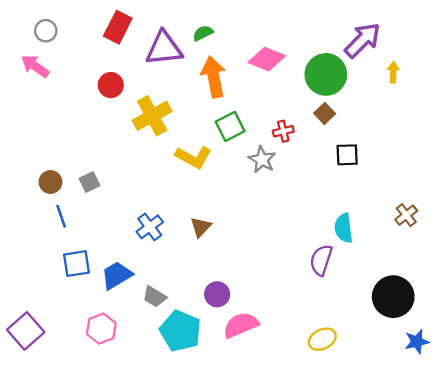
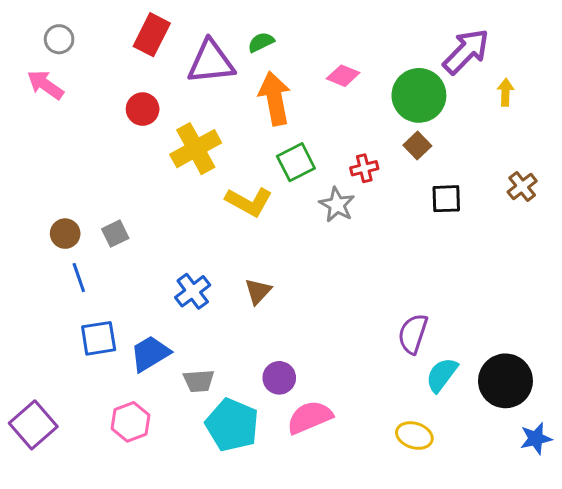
pink diamond: (267, 59) -> (343, 76), size x0.7
brown cross: (406, 215) -> (522, 186), moved
cyan semicircle: (344, 228) -> (442, 375), moved, turned 44
gray trapezoid: (154, 297) -> (199, 381), turned -35
yellow ellipse: (322, 339) -> (414, 436), turned 44

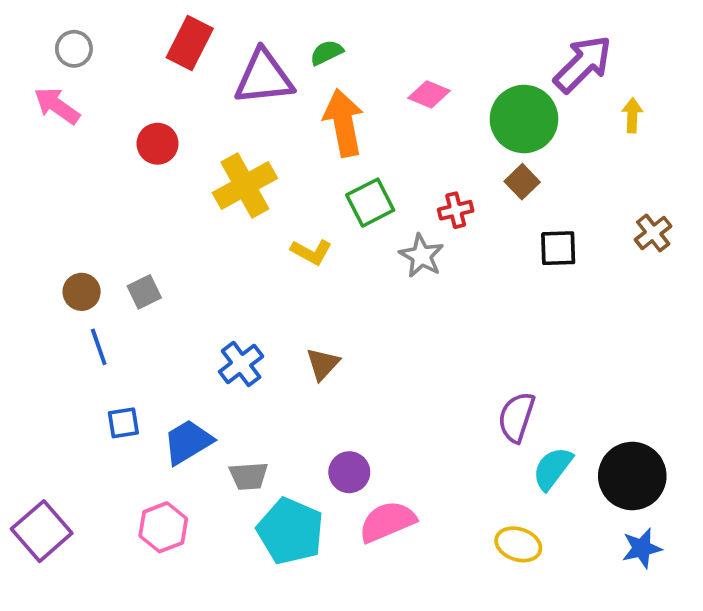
red circle: (143, 109) -> (158, 144), moved
yellow L-shape: (249, 202) -> (311, 252), size x0.7
blue square: (99, 338) -> (123, 423), size x0.7
blue star: (536, 439) -> (642, 548), moved

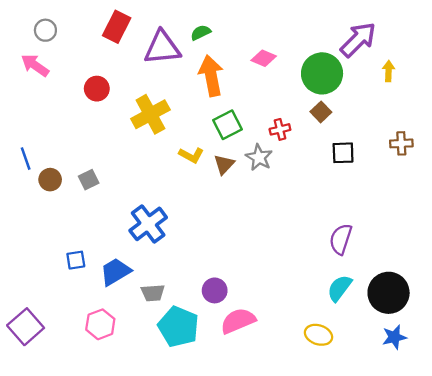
brown cross: (653, 233) -> (401, 143), turned 35
blue line: (99, 347) -> (26, 159), moved
blue cross: (241, 364) -> (148, 224), size x1.4
brown triangle: (323, 364) -> (224, 164), moved
purple semicircle: (516, 417) -> (341, 239), moved

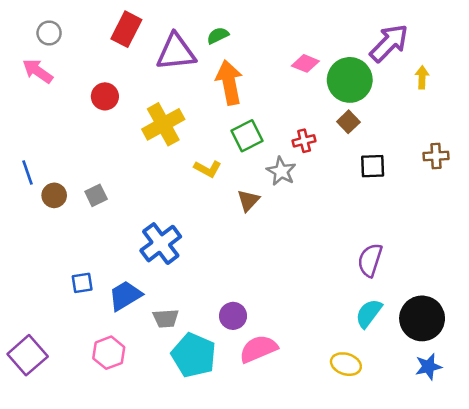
pink diamond: (264, 58) -> (305, 63), moved
brown triangle: (224, 164) -> (248, 200), moved

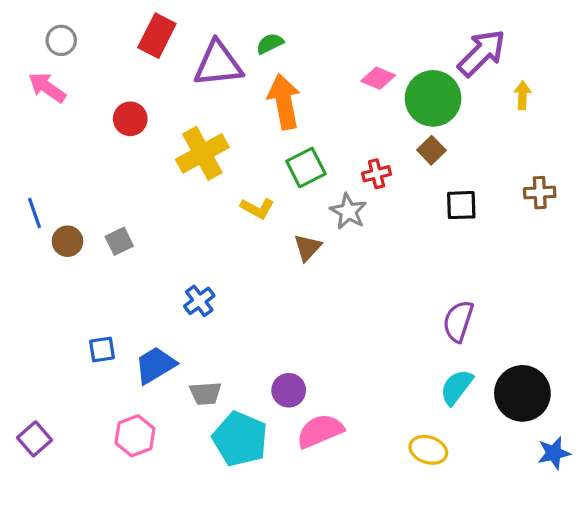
blue cross: (161, 244) -> (199, 301), size x0.6
purple square: (28, 355) -> (35, 439), size x0.7
blue star: (428, 367) -> (554, 453), moved

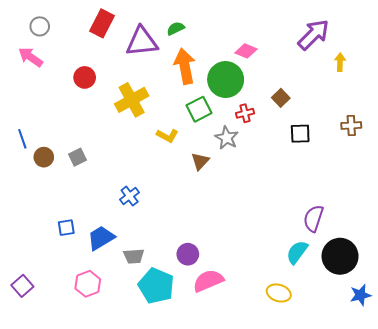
green circle: (433, 98) -> (226, 80), moved
purple semicircle: (458, 321) -> (313, 218), moved

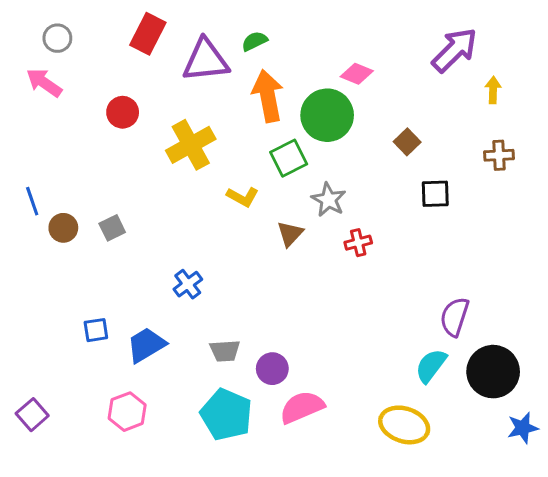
red cross: (245, 113) -> (358, 243), moved
brown cross: (351, 125) -> (499, 155), moved
gray trapezoid: (134, 256) -> (225, 351), moved
yellow ellipse: (279, 293) -> (404, 425), size x1.4

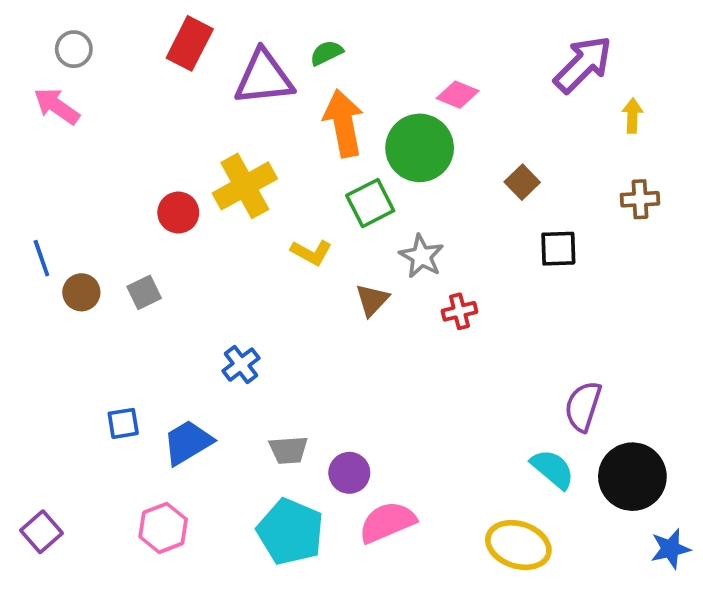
red circle: (123, 112) -> (178, 213), moved
cyan semicircle: (431, 366) -> (553, 469), turned 93

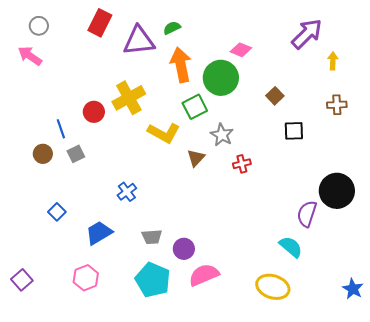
yellow L-shape: (311, 252) -> (164, 133), size x1.5
blue line: (41, 258) -> (61, 129), moved
blue square: (123, 423) -> (57, 212), moved, turned -36
black circle: (632, 477) -> (337, 191), moved
blue star: (670, 549) -> (353, 289), turned -30

